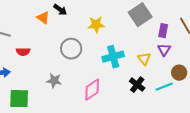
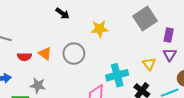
orange triangle: (43, 18) -> (45, 54), moved
cyan cross: (113, 57) -> (117, 75), moved
gray star: (54, 81) -> (38, 85), moved

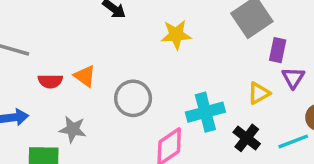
purple rectangle: (169, 35) -> (278, 50), moved
gray circle: (74, 54) -> (133, 98), moved
yellow triangle: (149, 64) -> (259, 93), turned 40

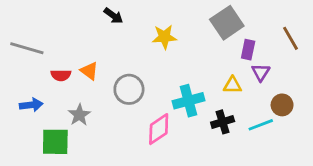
yellow triangle: (259, 93) -> (232, 85), turned 30
gray star: (73, 129) -> (79, 115), turned 30
black cross: (247, 138) -> (223, 122), turned 35

